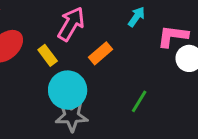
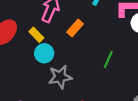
cyan circle: (68, 90) -> (44, 53), moved, size x0.7

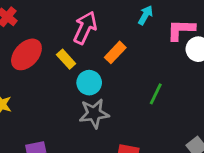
cyan circle: (44, 53) -> (89, 83), moved

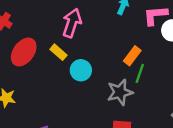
orange rectangle: (115, 52) -> (132, 56), moved
gray star: (94, 114) -> (120, 92), moved

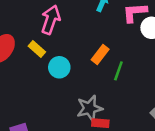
orange rectangle: (132, 56) -> (100, 54), moved
gray star: (120, 92) -> (90, 108), moved

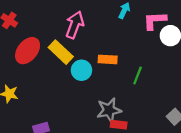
yellow rectangle: (37, 49) -> (61, 52), size x1.5
orange rectangle: (100, 54) -> (108, 59), moved, turned 54

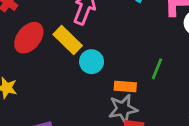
orange rectangle: (108, 59) -> (125, 87), moved

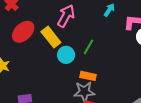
green line: (157, 69) -> (88, 47), moved

